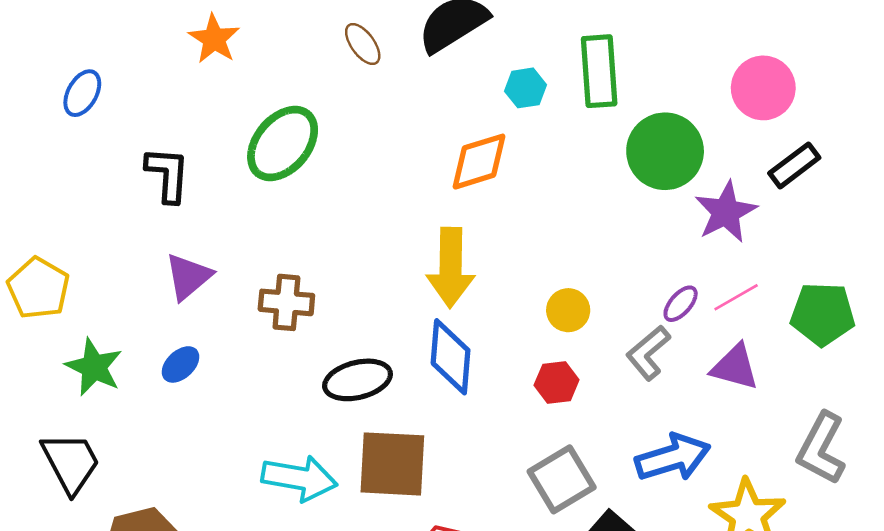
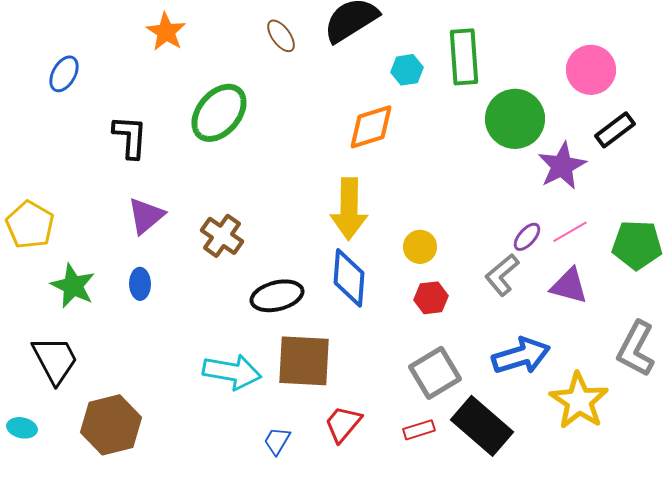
brown cross: (286, 302) -> (222, 236), turned 30
yellow circle: (568, 310) -> (420, 247), moved
blue ellipse: (181, 364) -> (140, 284), turned -48

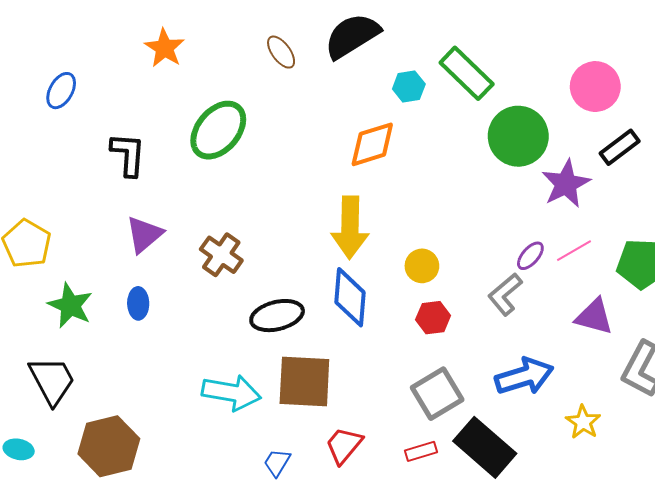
green rectangle: (464, 57) -> (467, 73), turned -42
purple triangle: (569, 286) -> (594, 317), moved
yellow star: (579, 401) -> (583, 422), size x0.6

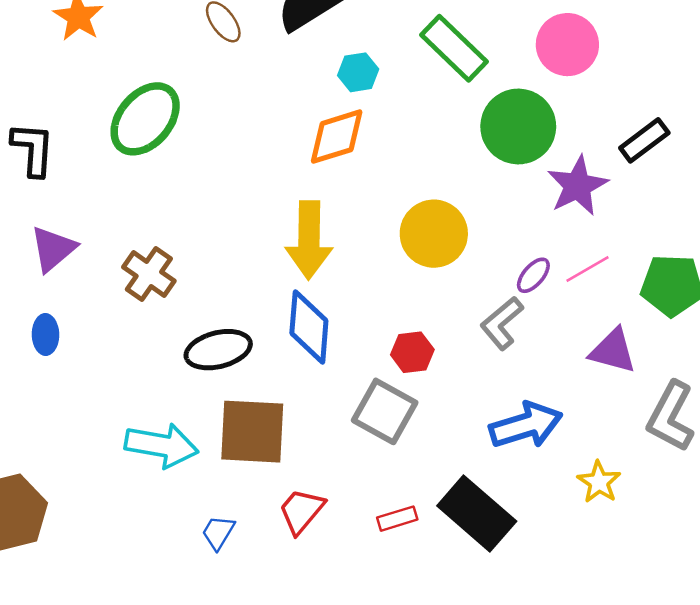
cyan hexagon: (409, 87) -> (358, 72), moved
pink circle: (595, 87) -> (567, 45), moved
yellow circle: (422, 266) -> (434, 234), moved, size x1.6
gray square: (437, 394) -> (385, 411), moved, turned -30

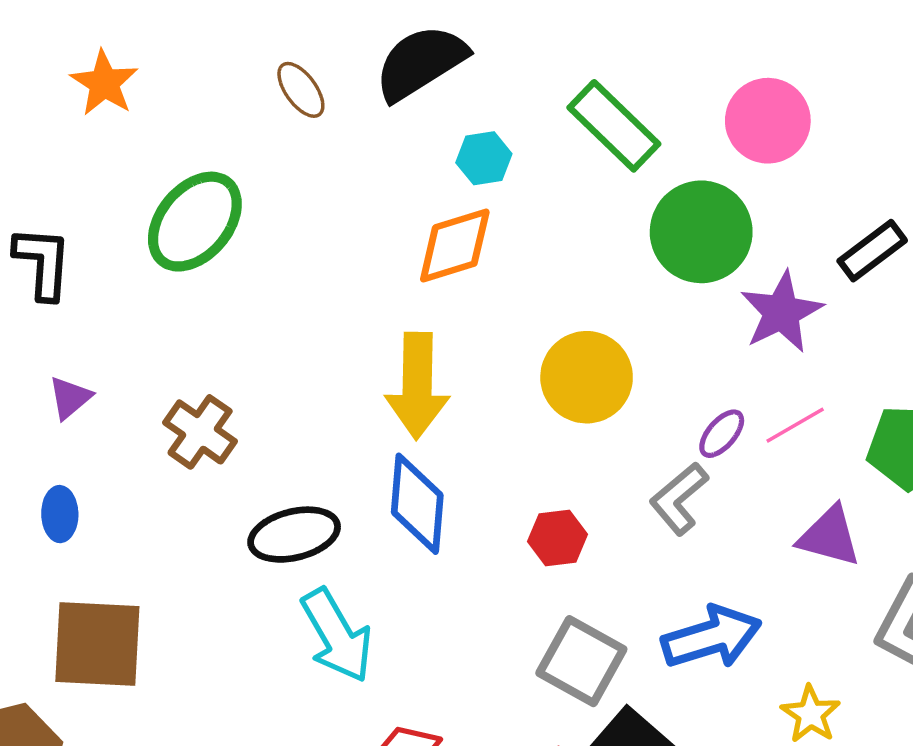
purple triangle: (53, 249) -> (70, 398), size x0.7
gray square: (385, 411) -> (581, 661), moved
brown square: (252, 432) -> (97, 644), moved
cyan arrow: (161, 445) -> (337, 635), moved, turned 50

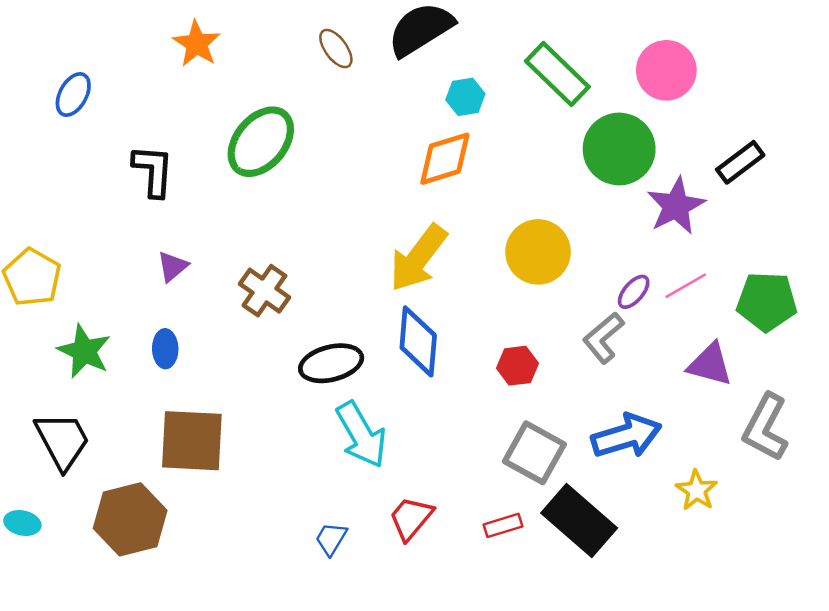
yellow arrow: (417, 386) -> (418, 258), turned 36

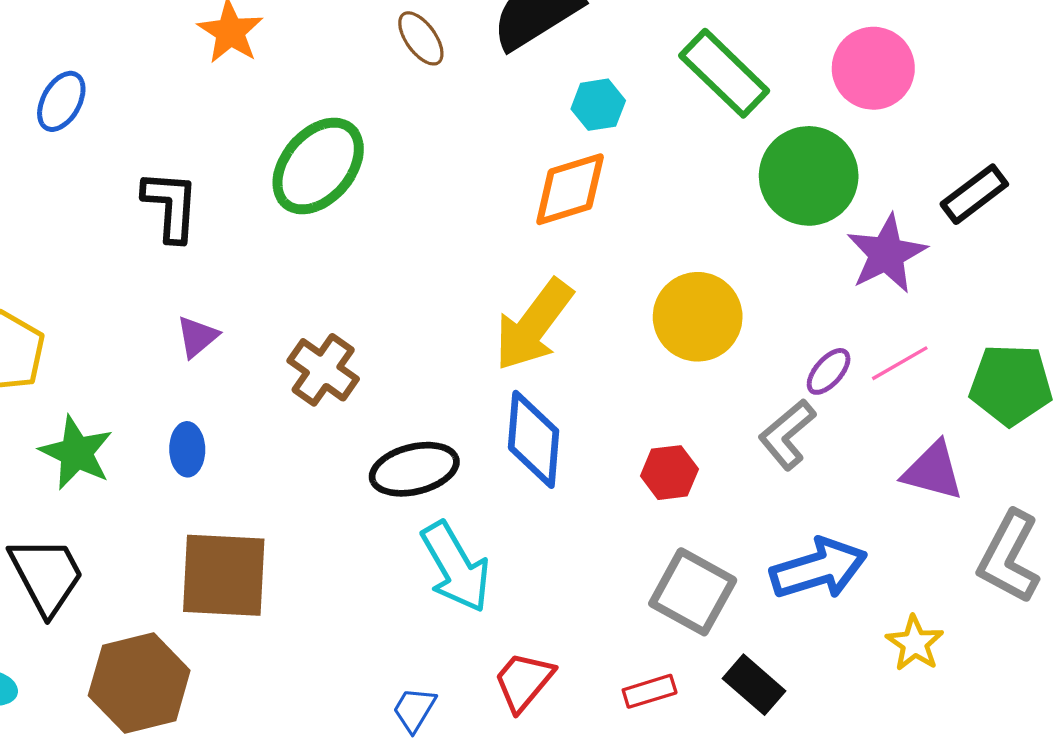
black rectangle: (579, 521) -> (754, 685), size x0.6

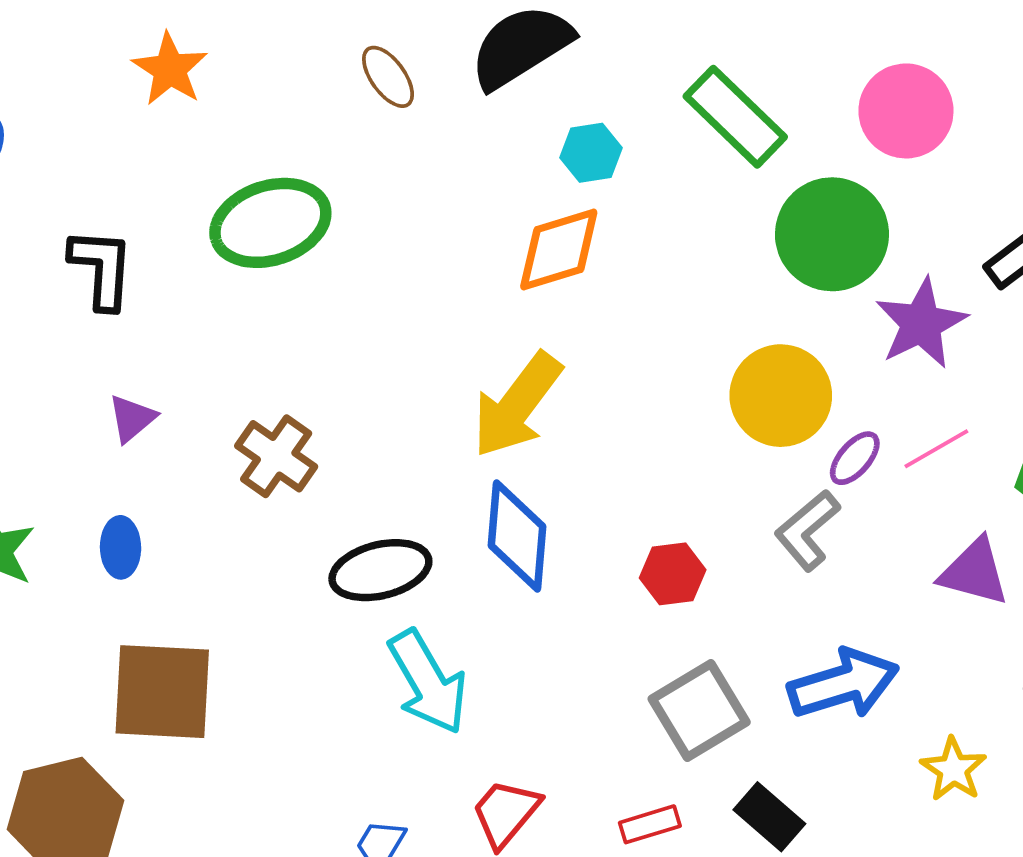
green ellipse: (318, 166) -> (270, 223), turned 32
yellow circle: (698, 317) -> (781, 396), moved
gray square: (693, 592) -> (699, 711), turned 30

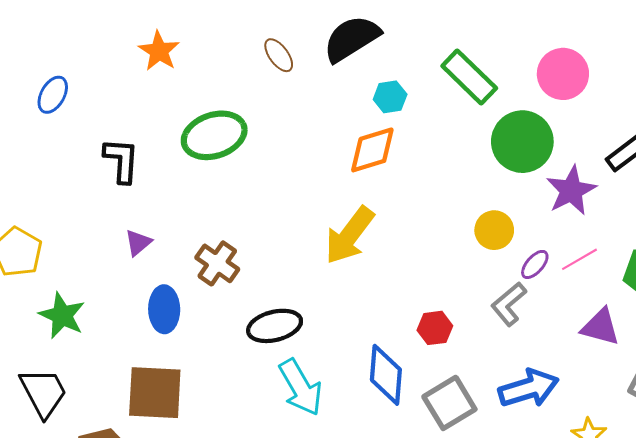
yellow circle: (781, 396) -> (494, 230), size x0.7
blue diamond: (517, 536) -> (386, 375), moved
blue ellipse: (121, 547) -> (164, 309), moved, size x1.4

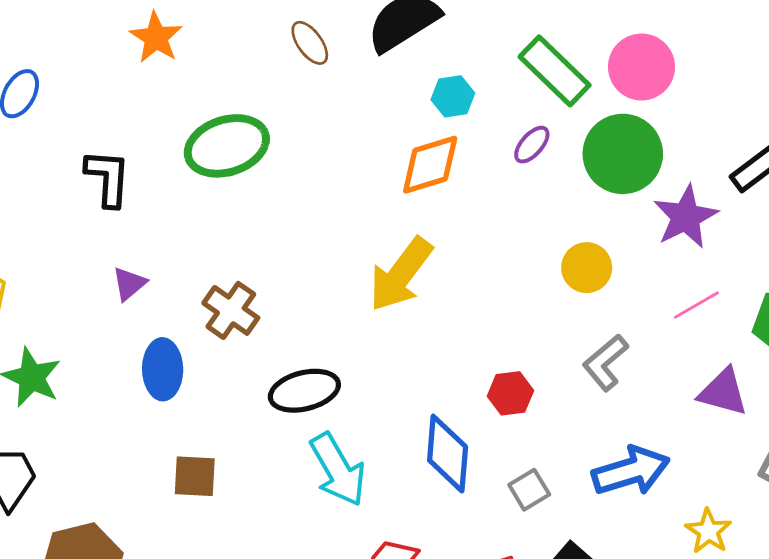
pink circle: (563, 74) -> (642, 67), moved
purple ellipse: (535, 264) -> (532, 145), moved
brown square: (155, 393) -> (195, 476), moved, size x0.6
gray square: (449, 403) -> (529, 490), size x0.6

